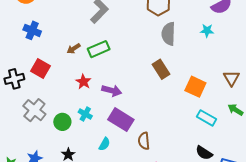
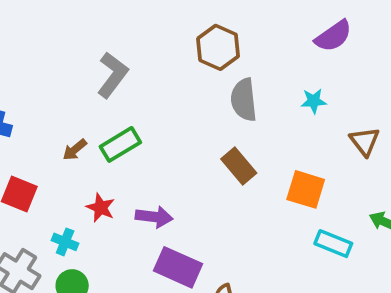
cyan star: (207, 31) -> (314, 101), moved
brown triangle: (231, 78) -> (365, 141), moved
cyan cross: (85, 114) -> (65, 242), moved

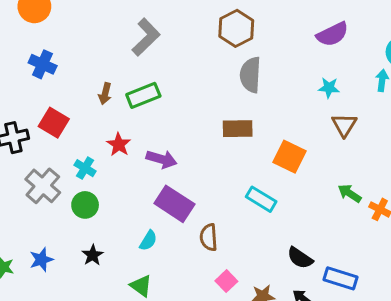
cyan star: (314, 101) -> (329, 88), moved
brown arrow: (75, 150) -> (105, 94), turned -45
brown rectangle: (239, 166) -> (238, 129), turned -60
cyan rectangle: (333, 244) -> (261, 199), moved

